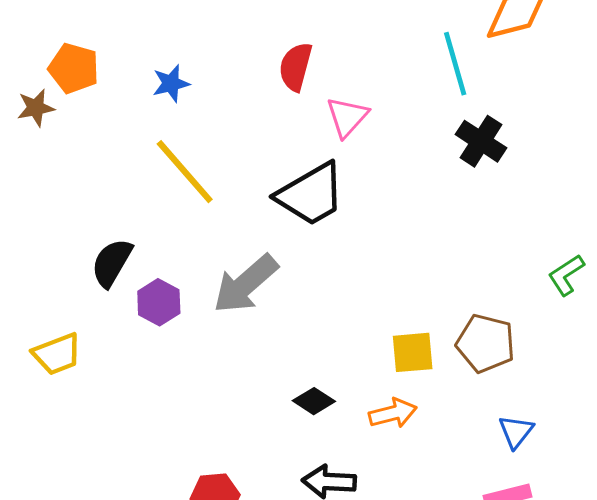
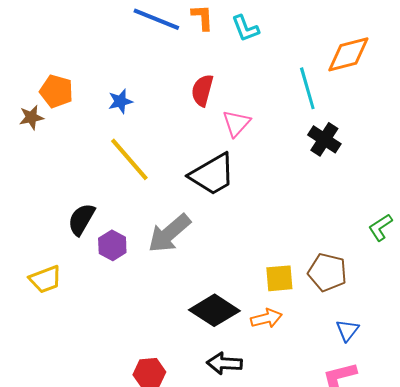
black diamond: (314, 401) -> (214, 310), size x1.8

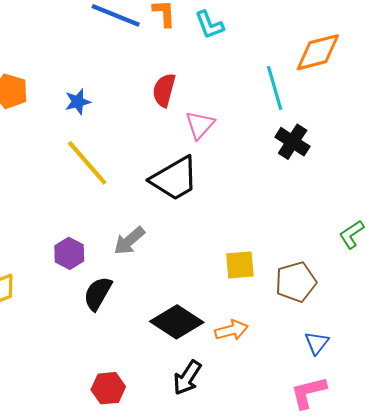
black semicircle: (81, 219) -> (98, 293), moved
gray arrow: (169, 233) -> (129, 241), size x0.7
brown pentagon: (327, 272) -> (296, 282), turned -30
yellow square: (279, 278) -> (240, 265), moved
black arrow: (224, 363) -> (187, 378), turned -60

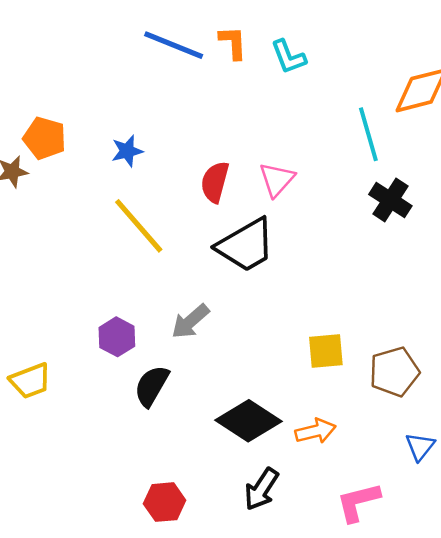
red semicircle: (164, 90) -> (215, 182), moved
pink L-shape: (308, 392) -> (358, 502), moved

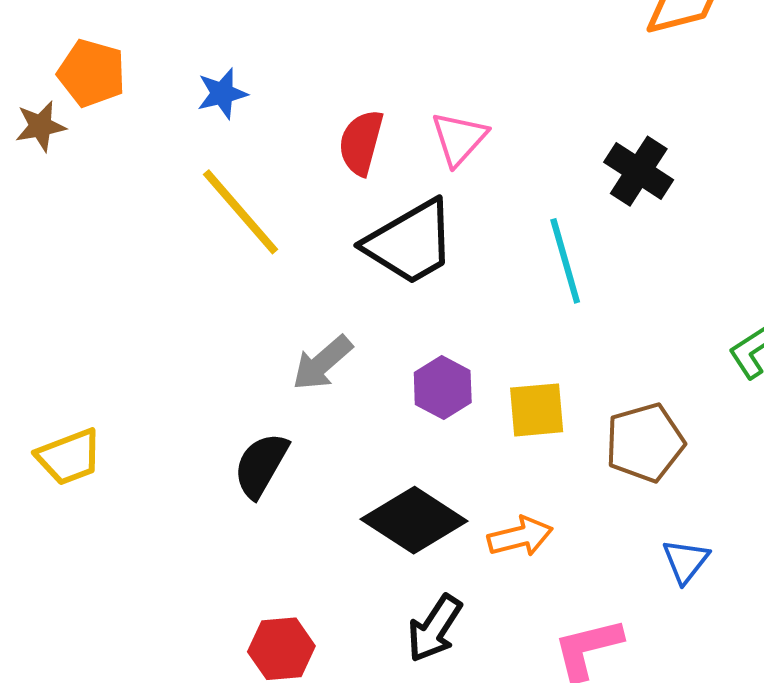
cyan line: (368, 134) -> (565, 261), moved
purple hexagon: (117, 337) -> (443, 387), moved

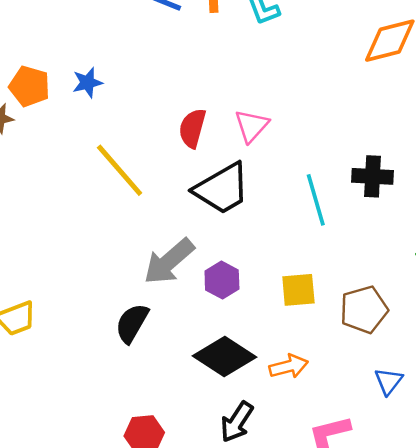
blue star: (222, 93) -> (87, 83), moved
black cross: (639, 171) -> (373, 176), moved, turned -30
gray arrow: (322, 363) -> (169, 261), size x1.4
purple hexagon: (443, 387) -> (222, 280), moved

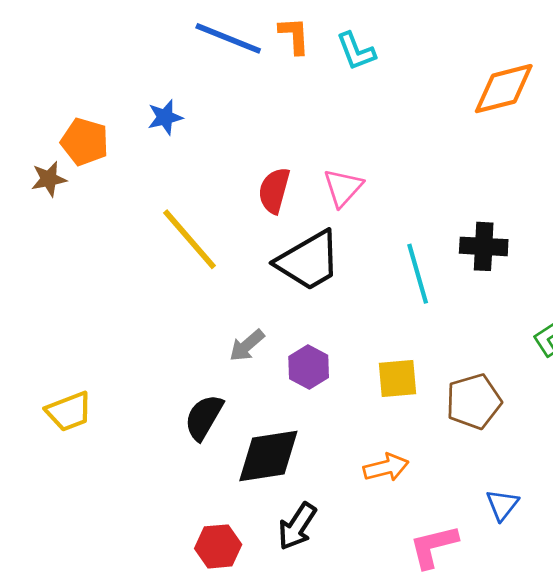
blue star: (87, 83) -> (165, 117), moved
gray arrow: (169, 261) -> (247, 345), size x0.6
black diamond: (224, 356) -> (268, 456), moved, turned -42
blue triangle: (389, 381) -> (502, 505), moved
black arrow: (237, 422) -> (297, 526), moved

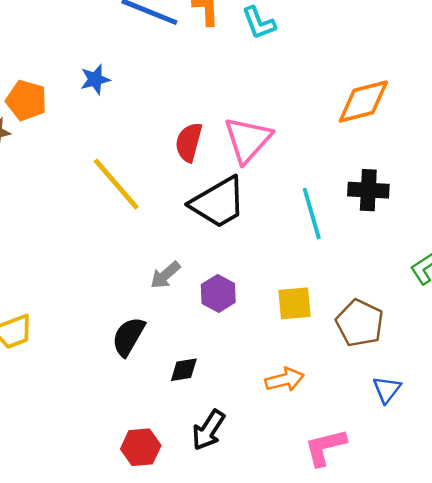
orange diamond: (504, 89) -> (363, 102), moved
pink triangle: (343, 188) -> (248, 140), size x1.4
brown pentagon: (474, 401) -> (360, 323), turned -30
black diamond: (268, 456) -> (184, 370), size x0.5
blue triangle: (502, 505) -> (387, 389), moved

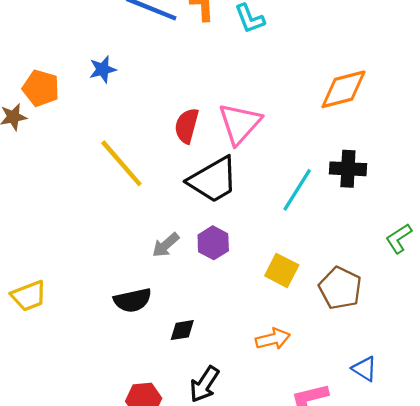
cyan line: (312, 214) -> (297, 190), turned 48
purple hexagon: (218, 293) -> (213, 243), moved
yellow square: (294, 303) -> (282, 270), turned 32
black semicircle: (128, 337) -> (133, 300), turned -132
blue triangle: (387, 389) -> (365, 369), moved, turned -36

